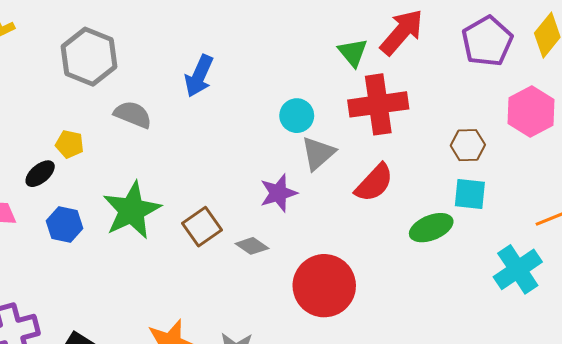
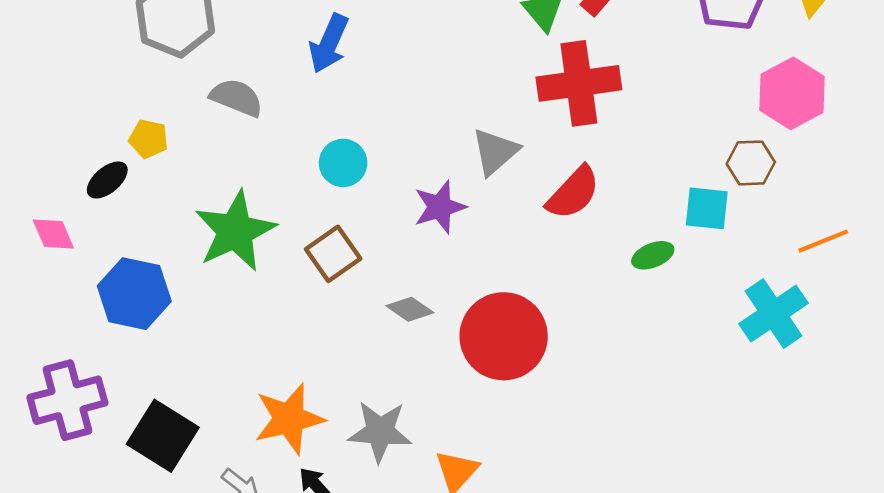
cyan circle: (297, 116) -> (343, 163), moved
brown hexagon: (468, 145) -> (751, 163), moved
blue hexagon: (65, 225) -> (134, 294), moved, size x1.4
green ellipse: (431, 228) -> (653, 255), size x0.7
gray diamond: (252, 246) -> (410, 309), moved

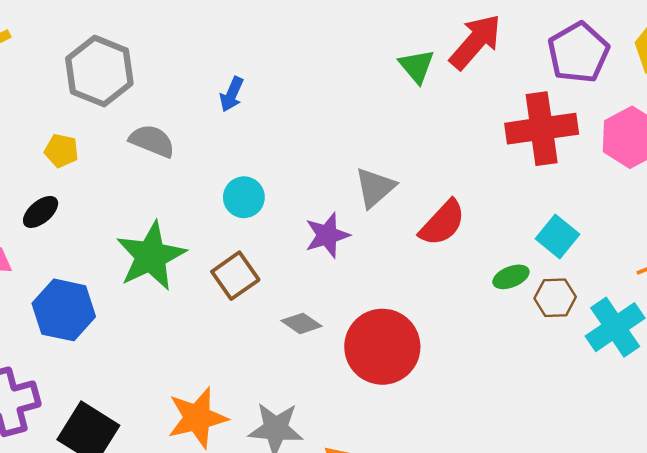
blue arrow: (329, 44) -> (232, 94), size x0.7
red cross: (579, 83) -> (542, 129), moved
yellow pentagon: (148, 139) -> (61, 151), moved
brown hexagon: (751, 163) -> (555, 298), moved
cyan square: (707, 208) -> (558, 236), turned 33

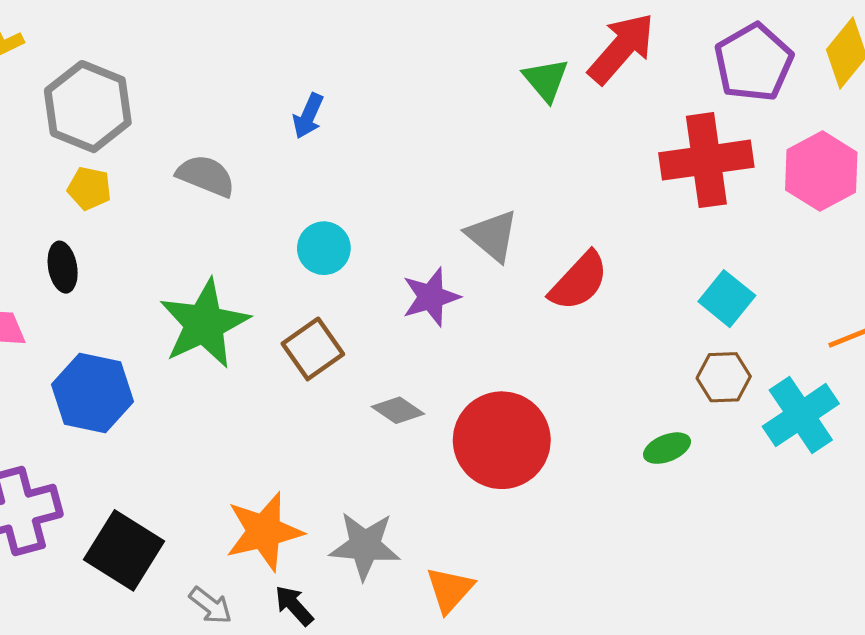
gray hexagon: (99, 71) -> (88, 107), moved
gray triangle: (375, 187) -> (492, 236), turned -39
black ellipse: (41, 212) -> (63, 267), turned -60
green ellipse: (511, 277) -> (667, 448), moved

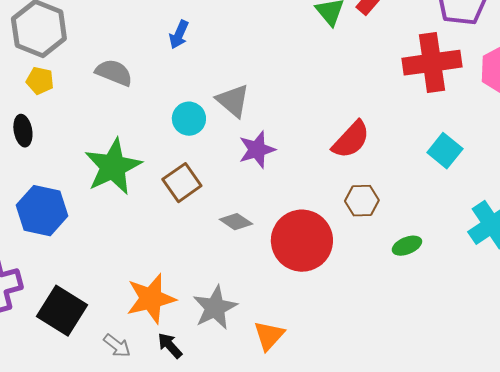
gray triangle: (492, 236) -> (233, 101), moved
brown hexagon: (724, 377) -> (362, 201), moved
gray star: (365, 546) -> (215, 308), turned -30

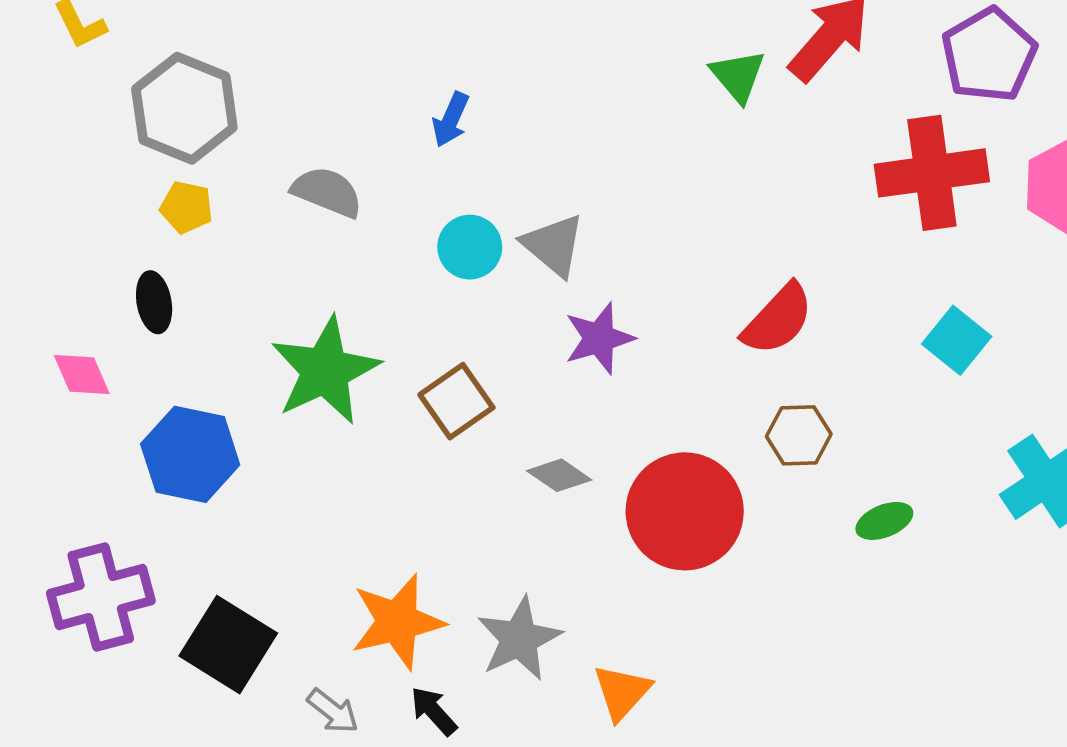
cyan circle: (189, 119) -> (470, 247), moved

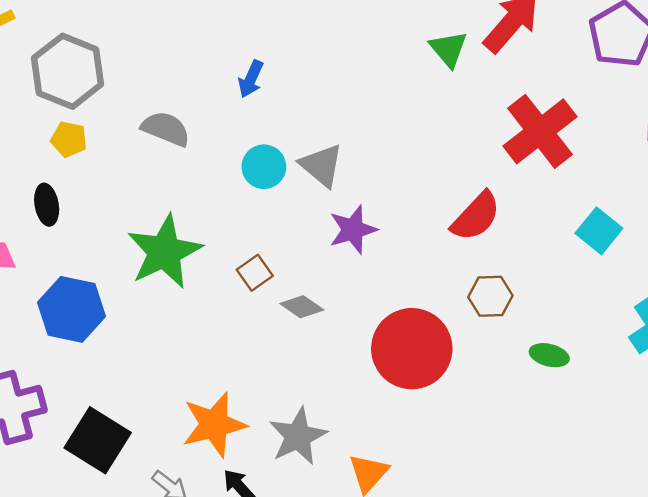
red cross: (932, 173) -> (540, 131), moved, turned -30
brown square: (456, 401) -> (255, 273), size x0.7
gray diamond: (559, 475) -> (302, 307), moved
green ellipse: (884, 521) -> (549, 355), turned 36

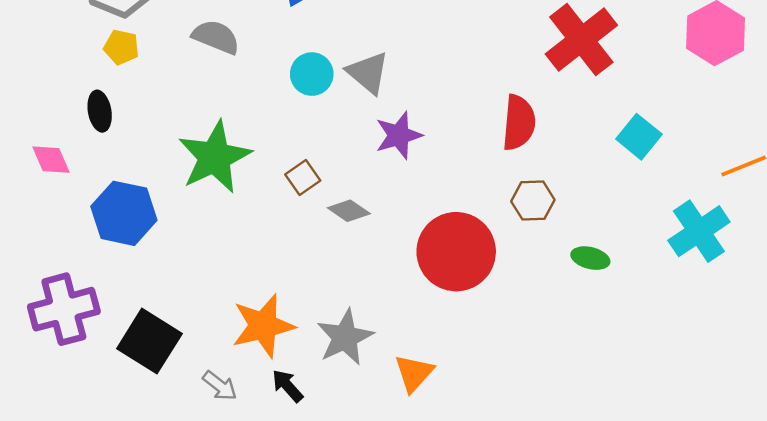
red semicircle: (476, 216) -> (519, 123), turned -38

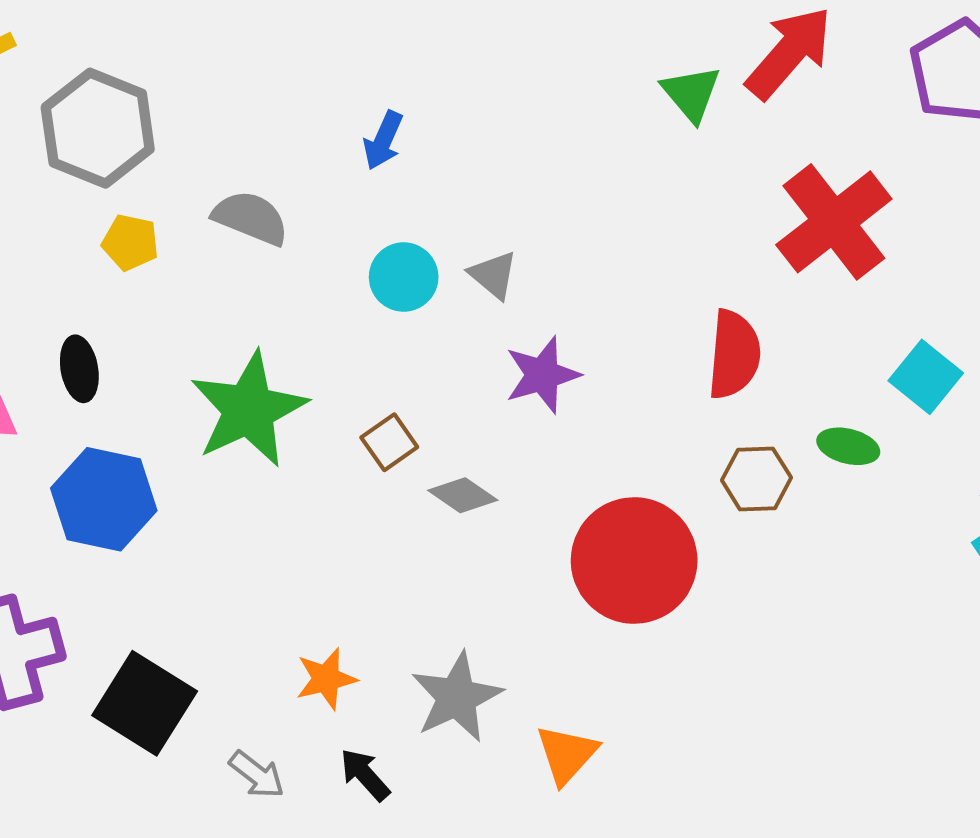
yellow pentagon: (121, 47) -> (130, 242), moved
gray triangle: (368, 73) -> (493, 275), size x0.7
black ellipse: (100, 111) -> (79, 369), moved
green ellipse: (590, 258) -> (848, 446), moved
orange star: (263, 326) -> (326, 679), size x0.6

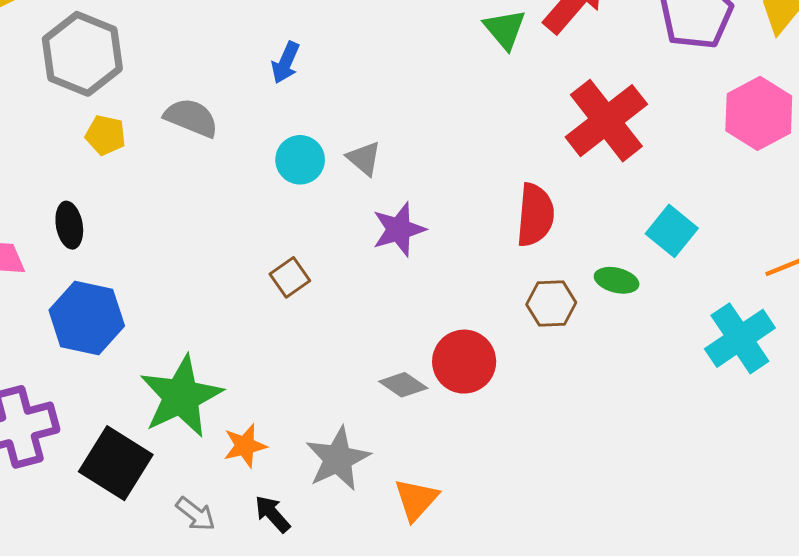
green star: (249, 410) -> (181, 396), moved
gray diamond: (463, 495) -> (403, 385), moved
red circle: (634, 561) -> (464, 362), size x0.7

